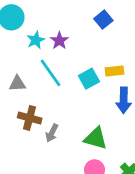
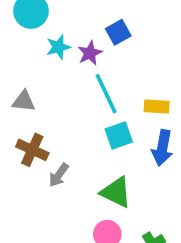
blue square: (103, 20) -> (118, 32), moved
cyan line: (50, 73) -> (106, 94), moved
cyan square: (89, 79) -> (119, 135), moved

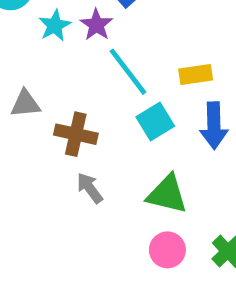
brown cross: (32, 150) -> (76, 134), moved
gray arrow: (59, 175) -> (90, 188), turned 120

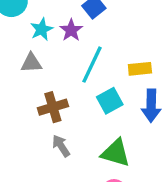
cyan line: (128, 72) -> (92, 65), turned 60
gray triangle: (25, 104) -> (31, 63), moved
brown cross: (76, 134) -> (53, 107), turned -32

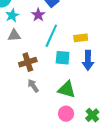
cyan star: (42, 29) -> (12, 15), moved
cyan square: (110, 101) -> (63, 58), turned 35

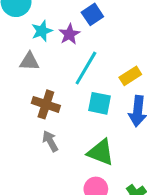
cyan star: (12, 15) -> (42, 31), moved
yellow rectangle: (81, 38) -> (130, 76), turned -32
brown cross: (28, 62) -> (46, 104), turned 30

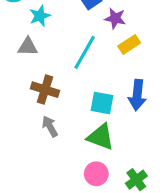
purple star: (69, 34) -> (115, 18), moved, turned -30
yellow rectangle: (130, 76) -> (129, 44), moved
cyan square: (99, 103) -> (102, 103), moved

